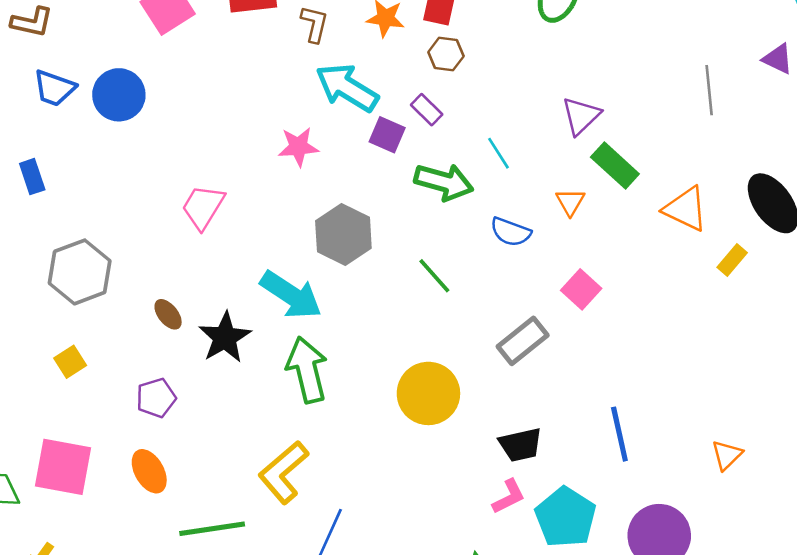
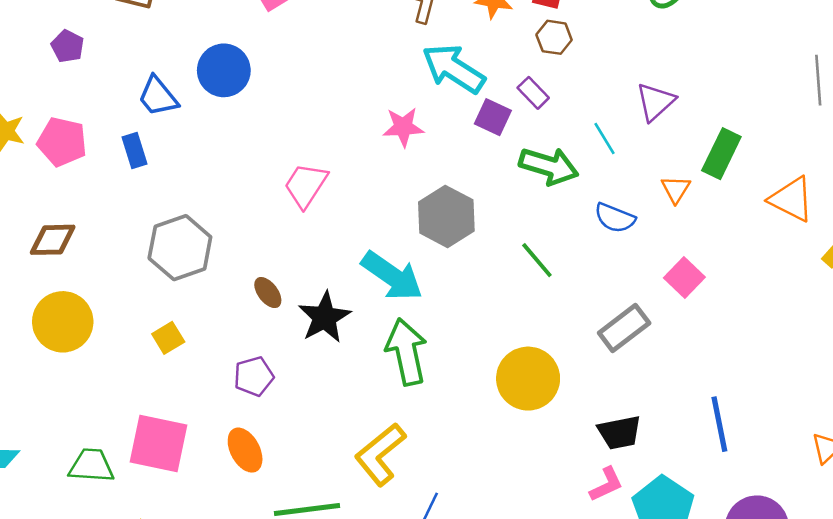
blue trapezoid: (54, 88) -> (158, 96), moved, turned 30
purple triangle: (581, 116) -> (655, 102), moved
green rectangle: (615, 165) -> (721, 154), turned 72

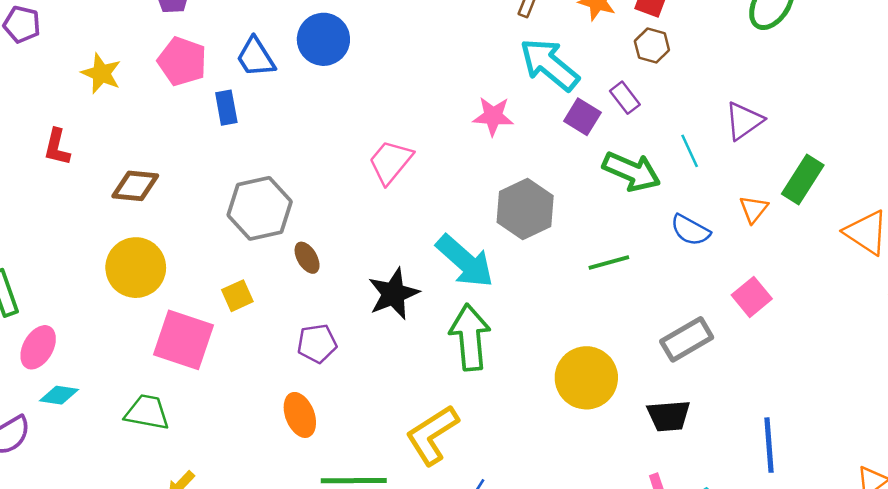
pink pentagon: (62, 142) -> (182, 61), moved
green line: (537, 260) -> (609, 263), turned -72
brown ellipse: (268, 293) -> (307, 258), moved
black trapezoid: (620, 432) -> (669, 416), moved
pink square: (158, 444) -> (184, 340), moved

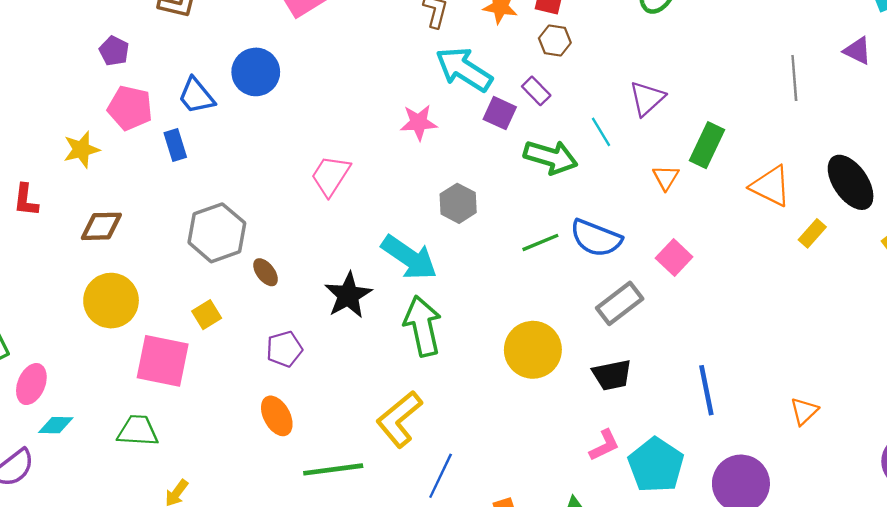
yellow star: (101, 73) -> (81, 149), moved, turned -30
gray hexagon: (525, 209) -> (458, 203), size x0.7
blue semicircle: (690, 230) -> (596, 238), moved, size x1.4

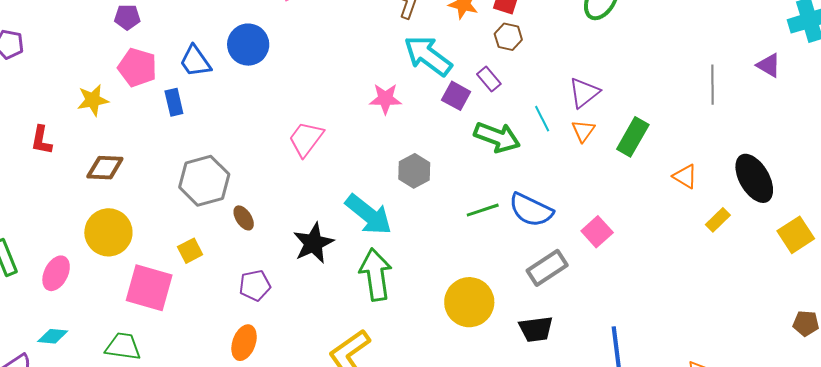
purple pentagon: (114, 51) -> (127, 17), turned -30
orange triangle: (666, 178) -> (583, 131), moved
orange triangle: (771, 186) -> (685, 176), size x0.7
pink ellipse: (31, 384) -> (56, 273), moved
orange ellipse: (277, 416) -> (244, 343), turned 44

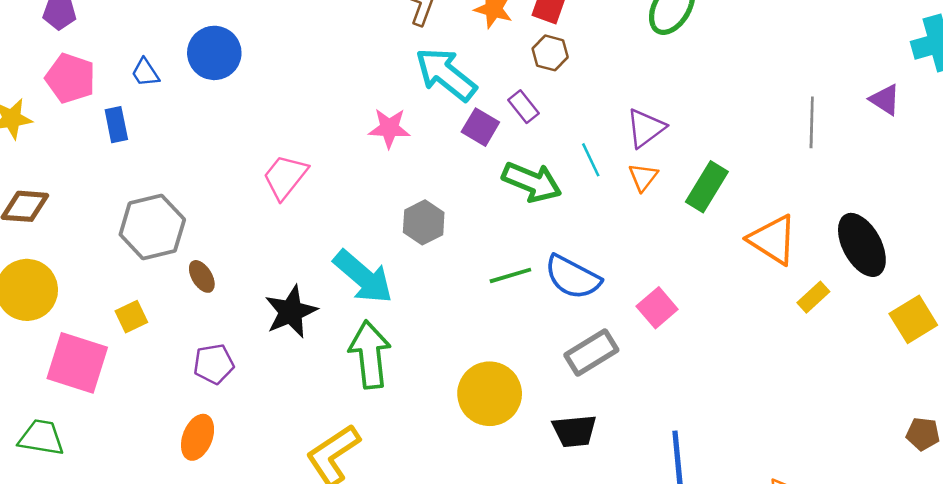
blue trapezoid: (195, 61) -> (145, 72), size x0.7
orange triangle: (685, 176) -> (773, 240), size x1.6

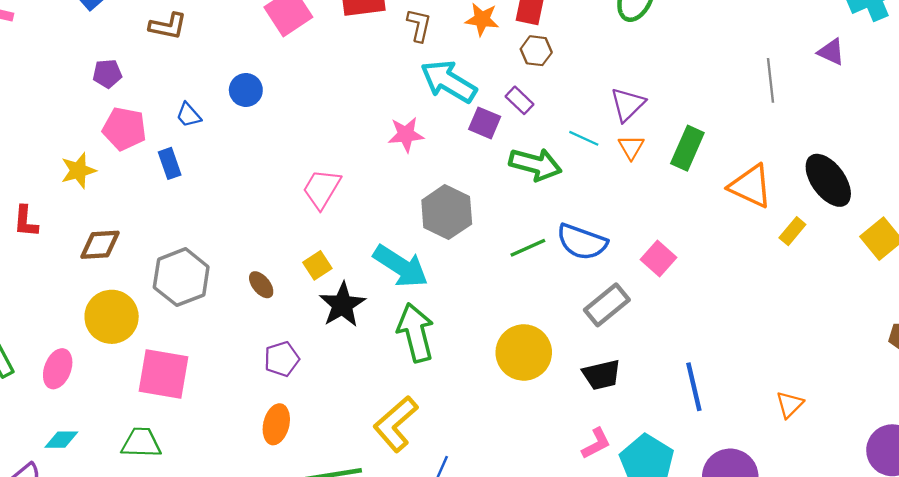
blue circle: (214, 53) -> (246, 90), size x0.7
cyan line: (591, 160) -> (584, 138), turned -32
gray hexagon: (424, 222) -> (447, 212), size x1.4
gray hexagon: (152, 227) -> (181, 277), moved
yellow square: (131, 317) -> (317, 265), moved

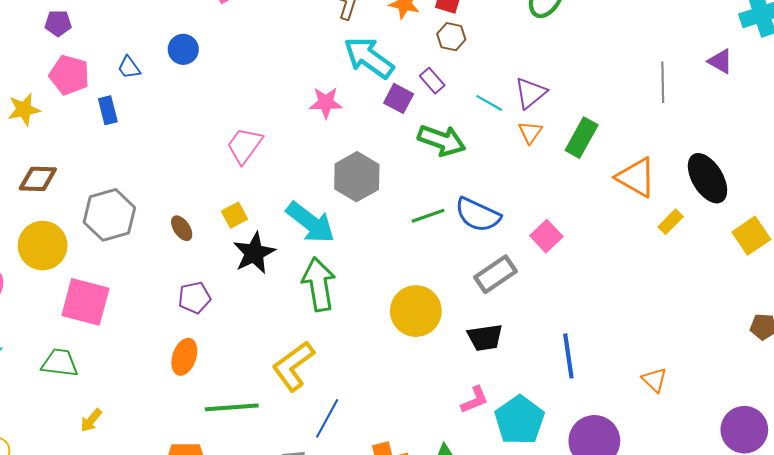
cyan line: (584, 138) -> (489, 103), moved
orange triangle: (790, 404) -> (654, 380), turned -36

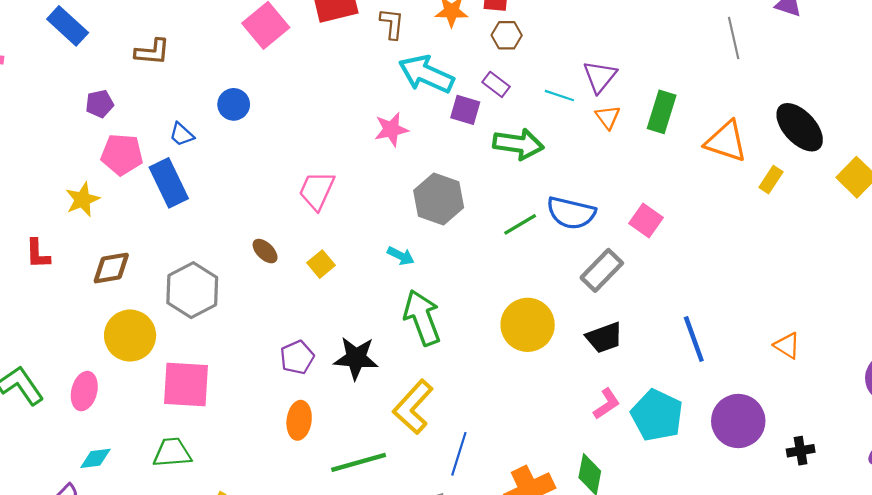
blue rectangle: (108, 110) -> (169, 183), size x1.6
cyan arrow: (310, 222) -> (401, 256), size x0.5
brown ellipse: (182, 228) -> (265, 251), moved
black star: (254, 253) -> (356, 358), moved, turned -30

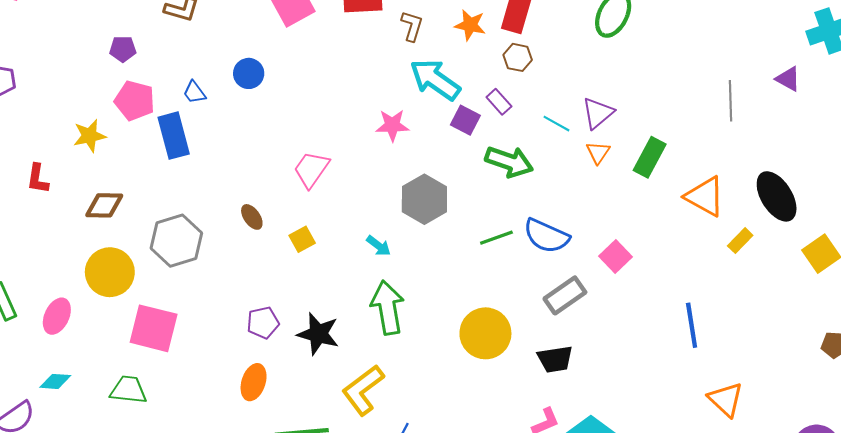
blue line: (694, 339) -> (692, 325), moved
orange triangle: (787, 346) -> (726, 399), size x1.4

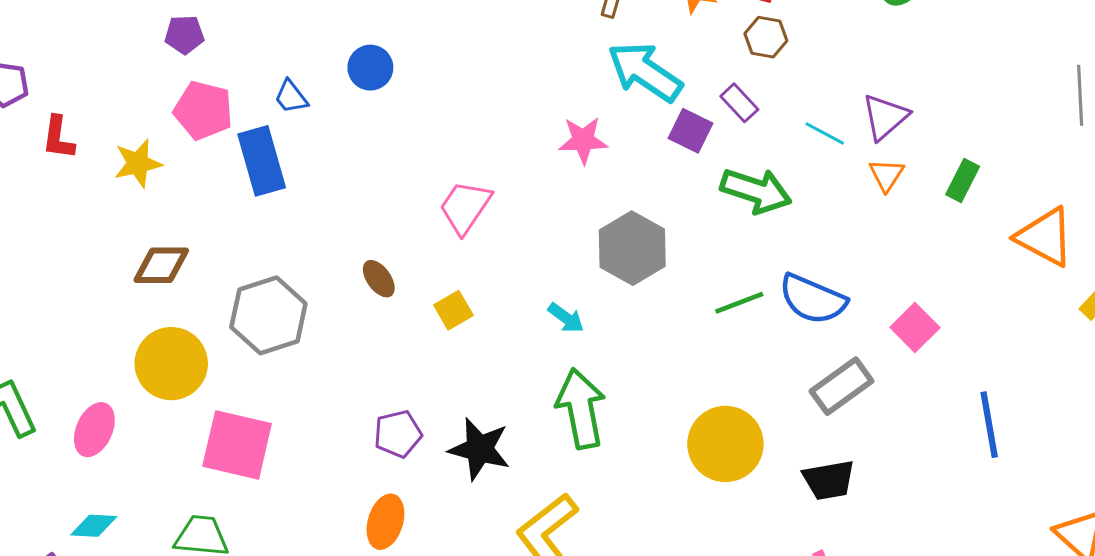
green rectangle: (650, 157) -> (963, 181), size x0.7
red L-shape: (38, 179) -> (58, 138), moved
blue line: (692, 325) -> (989, 425), moved

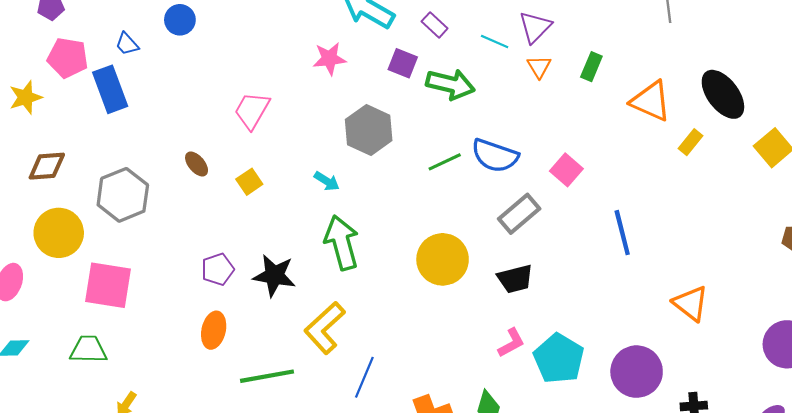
purple square: (691, 131) -> (403, 63), moved

